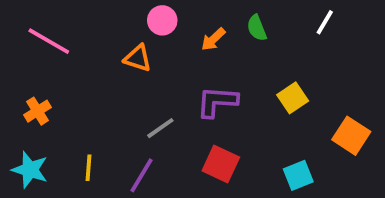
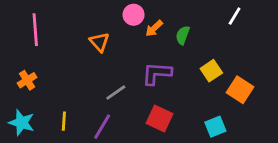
pink circle: (162, 20) -> (134, 15), moved
green semicircle: (257, 28) -> (183, 35), moved, turned 42
pink line: (49, 41) -> (35, 30), turned 56
orange triangle: (138, 58) -> (99, 42), turned 30
orange square: (351, 136) -> (240, 90), moved

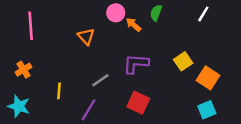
orange arrow: (154, 28) -> (133, 25), turned 84
green semicircle: (183, 35) -> (156, 13), moved
yellow line: (64, 121) -> (59, 91), moved
cyan square: (215, 127) -> (207, 110), moved

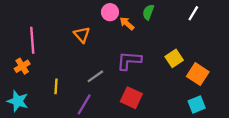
pink line: (31, 26) -> (32, 40), moved

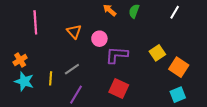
pink circle: (110, 12) -> (99, 39), moved
orange arrow: (127, 23) -> (110, 10), moved
pink line: (32, 40) -> (35, 22), moved
gray line: (95, 76) -> (72, 69), moved
cyan star: (18, 101) -> (24, 81), moved

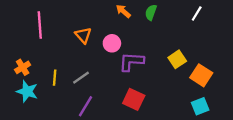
yellow line: (51, 78) -> (55, 78), moved

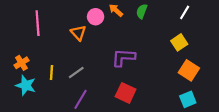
pink circle: (112, 43) -> (96, 17), moved
yellow square: (177, 59) -> (179, 42), moved

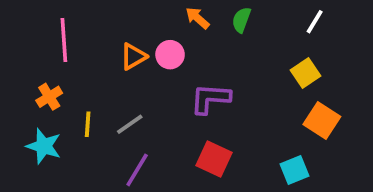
pink circle: (96, 17) -> (170, 55), moved
orange triangle: (78, 33) -> (133, 56), turned 42
orange cross: (21, 63) -> (49, 97), moved
cyan square: (188, 99) -> (294, 170), moved

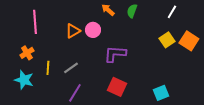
orange square: (322, 121) -> (189, 41), moved

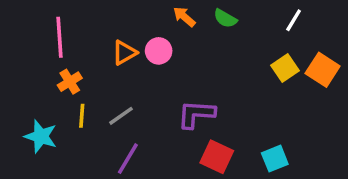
green semicircle: (132, 11) -> (225, 18), turned -80
orange cross: (27, 53) -> (70, 82), moved
purple L-shape: (115, 54) -> (196, 114), moved
red square: (117, 87) -> (217, 157), moved

